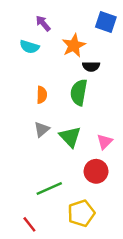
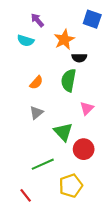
orange semicircle: (42, 95) -> (36, 83), turned 40
green triangle: (70, 137) -> (63, 132), moved
pink triangle: (105, 142) -> (87, 108), moved

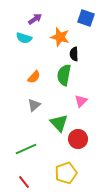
purple arrow: (37, 20) -> (35, 19), turned 96
orange star: (64, 40) -> (60, 37), turned -30
black semicircle: (79, 58) -> (74, 54), turned 88
green line: (43, 164) -> (26, 149), moved

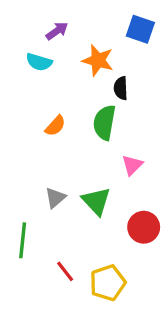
gray triangle: (34, 105) -> (55, 198), moved
red circle: (78, 139) -> (144, 227), moved
green line: (26, 149) -> (23, 240), moved, turned -60
red line: (24, 182) -> (65, 271), moved

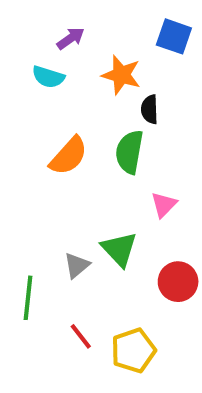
orange semicircle: (55, 126) -> (69, 156), size x1.5
gray triangle: (55, 198) -> (77, 265), moved

